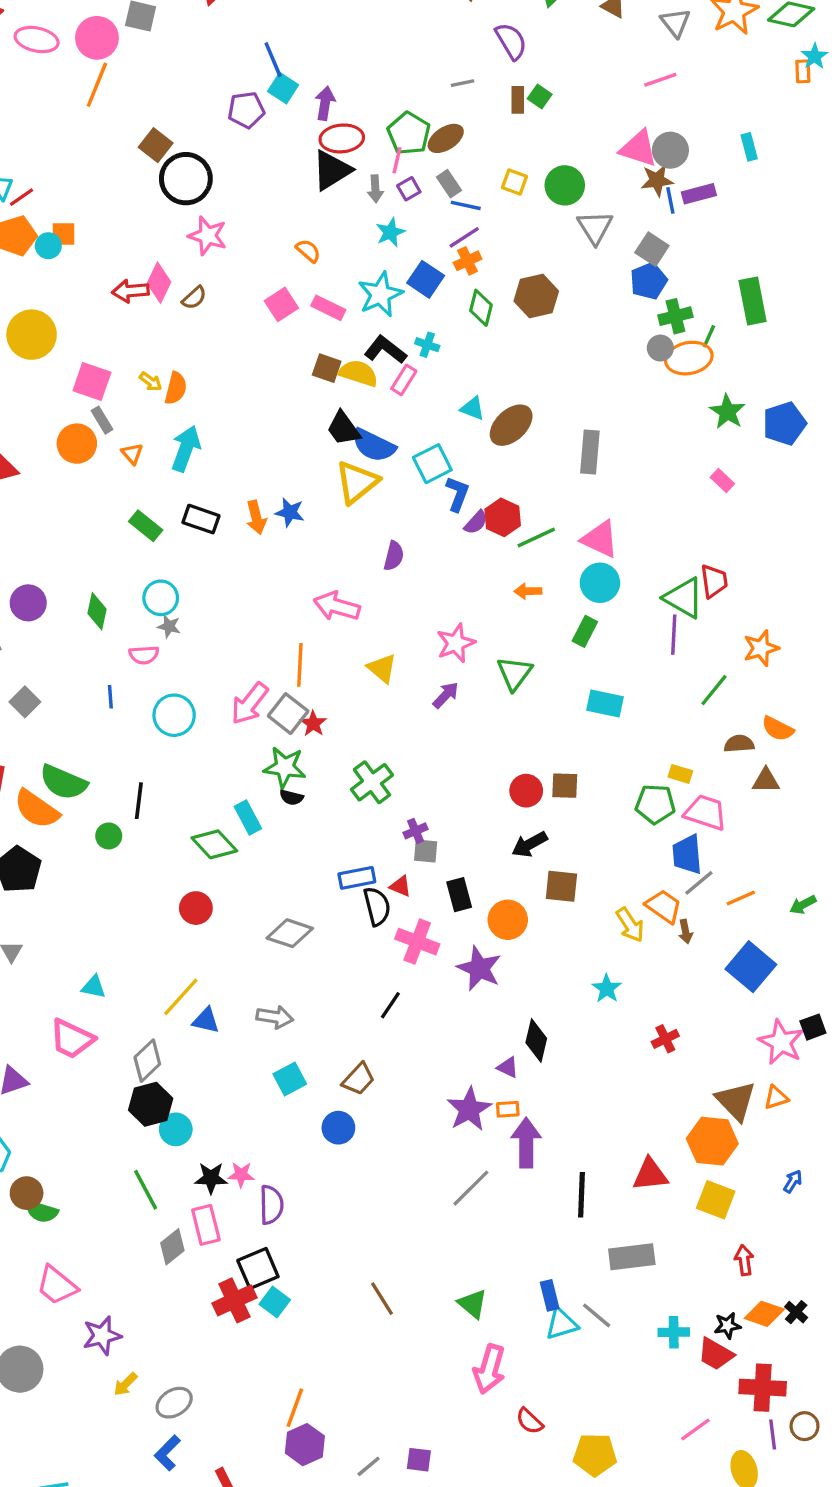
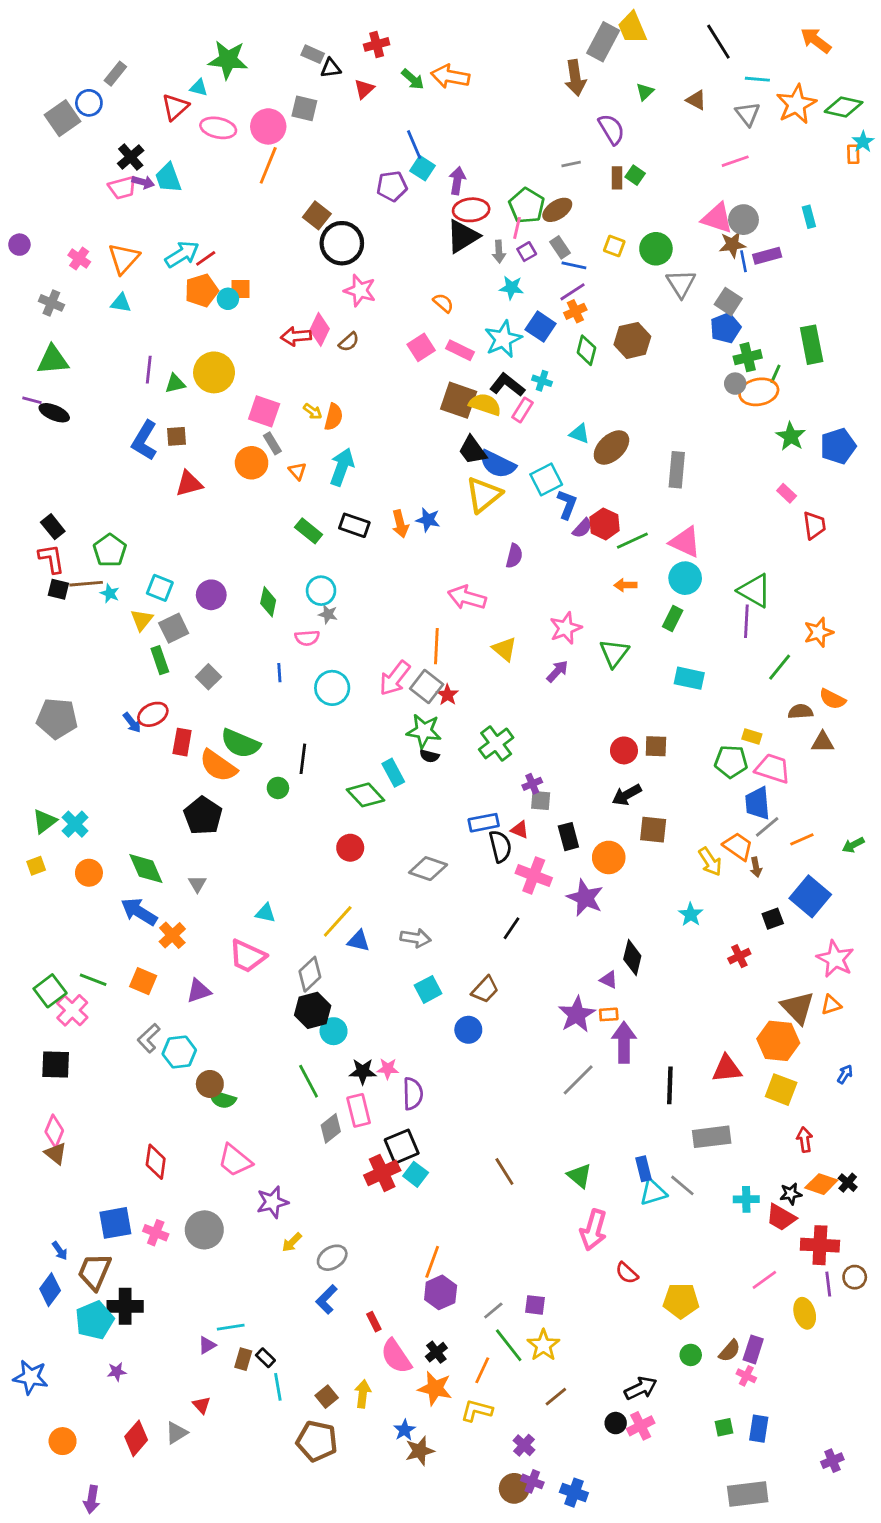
cyan star: (390, 232) -> (511, 288), turned 30
brown square: (327, 368) -> (459, 400), size x1.5
red trapezoid: (714, 581) -> (814, 525), moved
black square: (813, 1027) -> (773, 919), moved

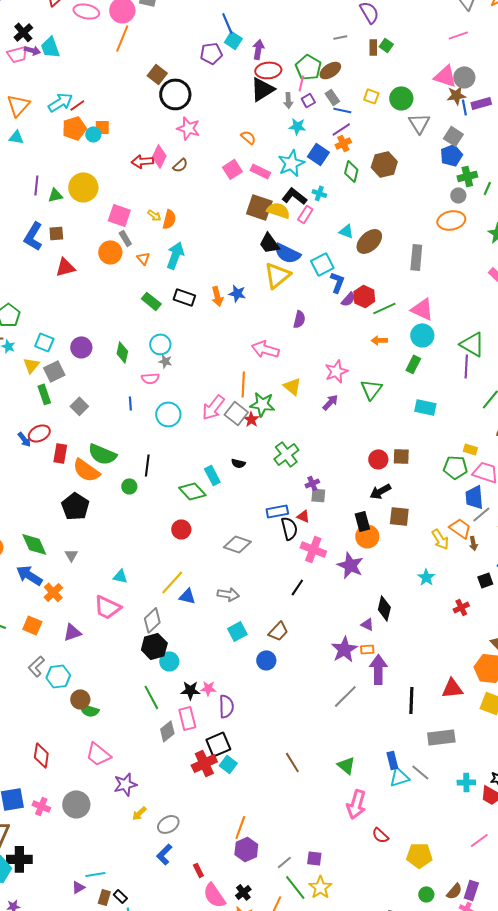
orange ellipse: (759, 392) -> (451, 220), moved
green star: (424, 731) -> (262, 404), moved
black rectangle: (568, 837) -> (362, 521), moved

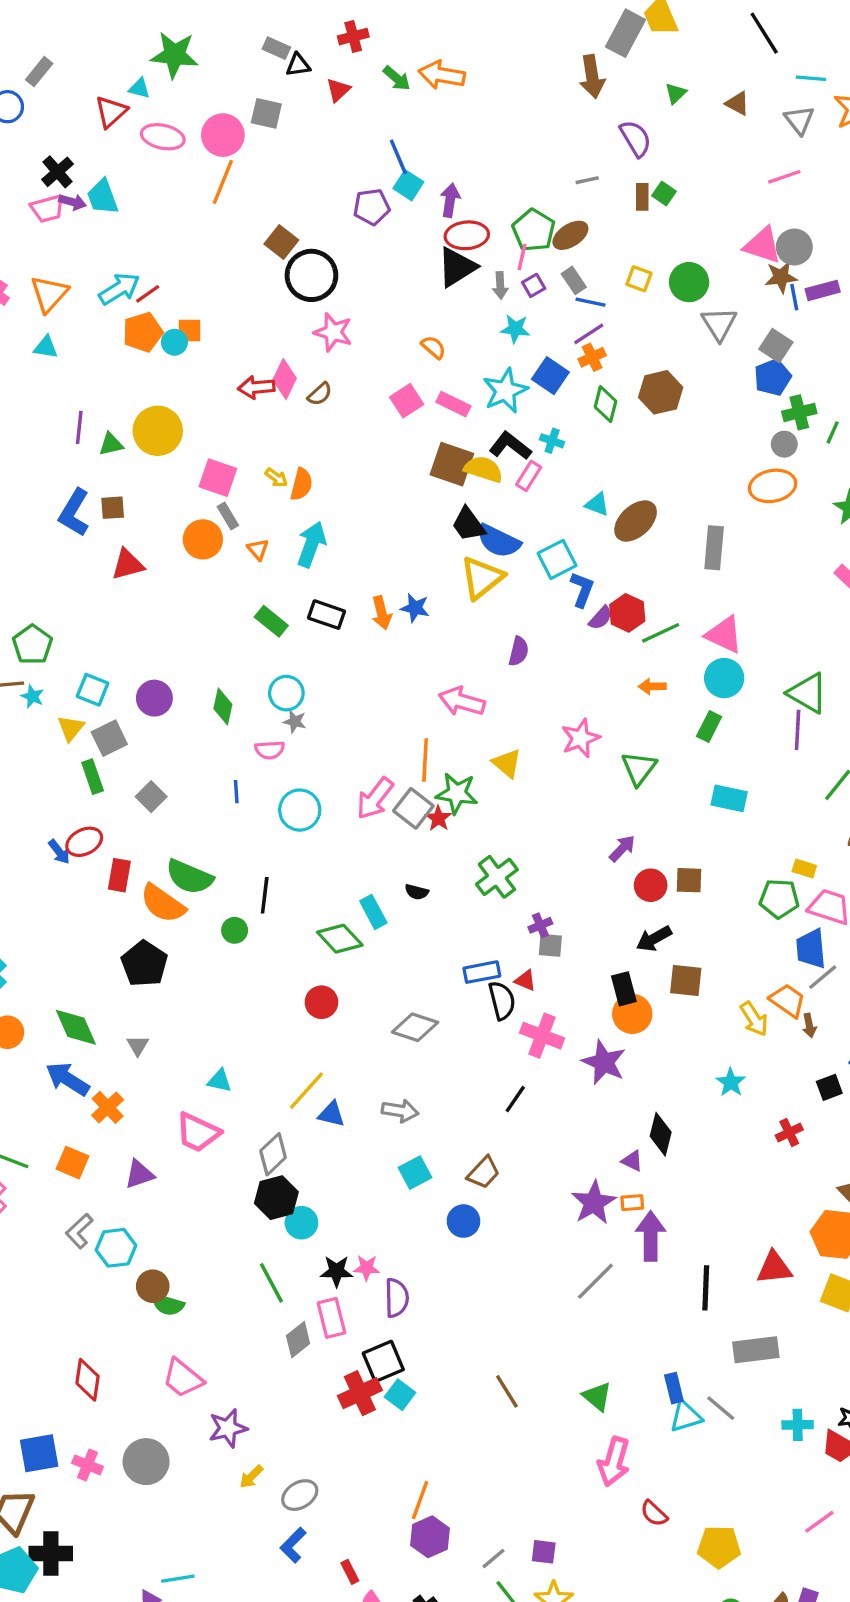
purple arrow: (330, 402) -> (622, 848), moved

